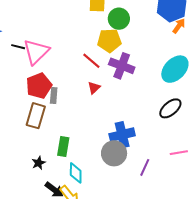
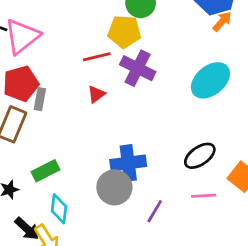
red line: (91, 61) -> (97, 57), turned -60
black ellipse: (170, 108) -> (200, 156), moved
green rectangle: (63, 147) -> (46, 171), turned 48

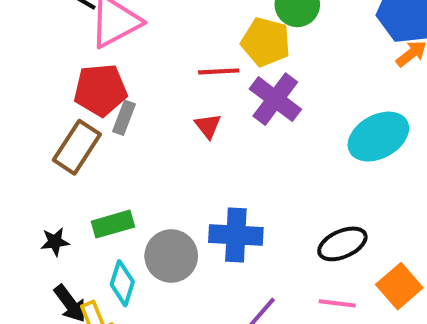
red triangle: (96, 94) -> (208, 126), turned -42
gray circle: (114, 187) -> (171, 256), moved

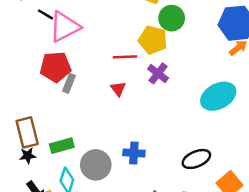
purple cross: (275, 99) -> (158, 73), size x0.7
brown rectangle: (77, 147) -> (27, 132), moved, turned -48
blue cross: (236, 235) -> (134, 153), size x0.7

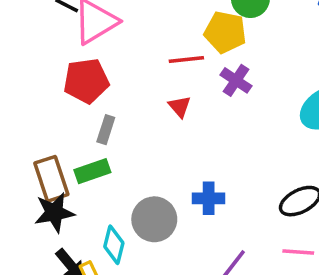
gray rectangle: (69, 83) -> (106, 130), moved
green rectangle: (62, 146) -> (92, 171), moved
black star: (28, 156) -> (54, 213), size x1.6

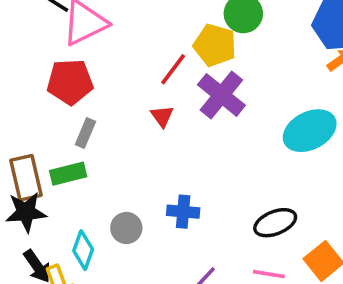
red line: (186, 59) -> (173, 69), turned -52
purple cross: (236, 80) -> (221, 95), size x1.5
gray circle: (154, 219) -> (126, 228), size x0.7

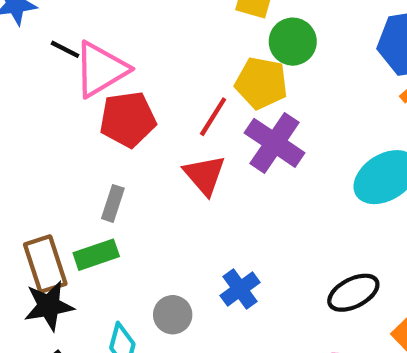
red pentagon: (70, 82) -> (128, 119), moved
red triangle: (162, 116) -> (205, 175), size x1.5
blue cross: (183, 212) -> (240, 289), turned -36

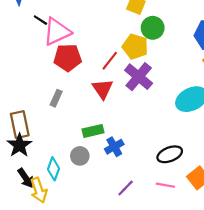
green rectangle: (96, 255) -> (93, 131), moved
black star: (49, 306) -> (19, 145), turned -30

